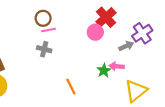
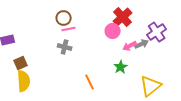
pink arrow: (117, 66) -> (130, 46), moved, turned -32

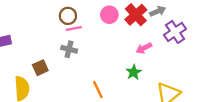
pink circle: (113, 31) -> (109, 15), moved
gray arrow: (142, 44) -> (158, 11), moved
brown square: (21, 63) -> (40, 68), moved

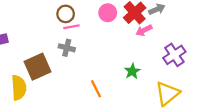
purple cross: (175, 32) -> (174, 55), moved
pink arrow: (144, 48) -> (144, 30), moved
brown square: (40, 68) -> (38, 67), size x1.6

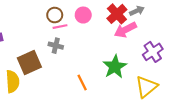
pink circle: (108, 13) -> (83, 15), moved
pink arrow: (144, 30) -> (125, 30), size x1.5
green star: (132, 71) -> (115, 67), size x1.6

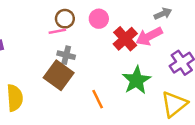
red cross: (117, 14) -> (125, 39), moved
pink line: (60, 27) -> (57, 31), moved
brown square: (29, 62) -> (59, 75), moved, turned -30

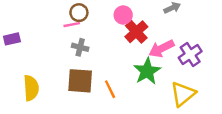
pink circle: (99, 19) -> (123, 15), moved
pink arrow: (149, 36) -> (161, 48), moved
brown square: (59, 75) -> (80, 81), moved, turned -32

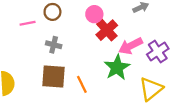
pink line: (72, 25) -> (28, 23), moved

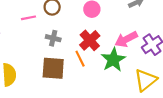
red cross: (107, 30) -> (90, 40), moved
orange line: (82, 84) -> (80, 59), moved

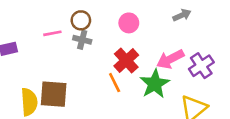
gray cross: (53, 38) -> (82, 40), moved
brown square: (53, 68) -> (54, 94), moved

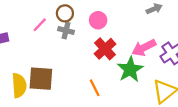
pink circle: (129, 23) -> (98, 20), moved
pink line: (52, 33) -> (40, 25), turned -35
orange line: (115, 83) -> (95, 88), moved

